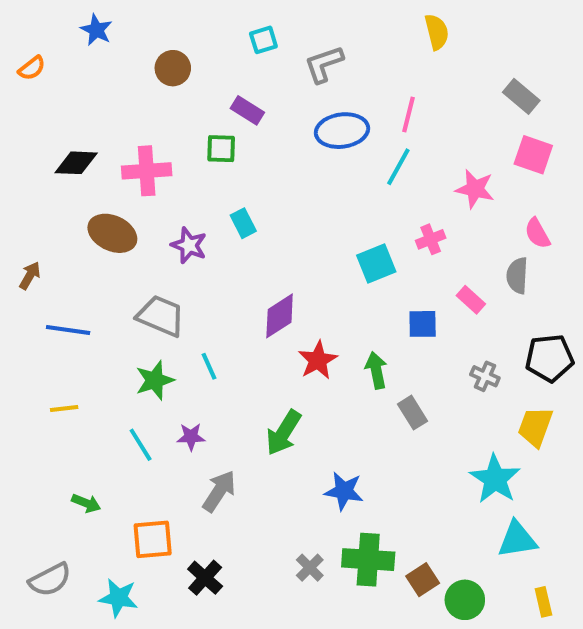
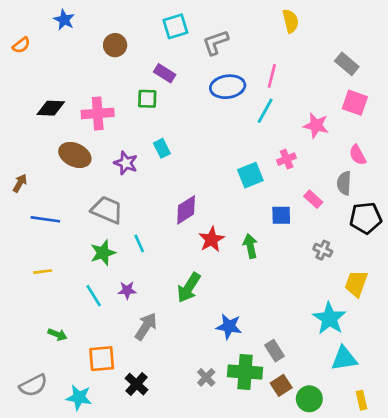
cyan square: (263, 40) -> (175, 26), size x1.4
black pentagon: (549, 358) -> (366, 218), moved
gray rectangle: (412, 413) -> (274, 351), moved

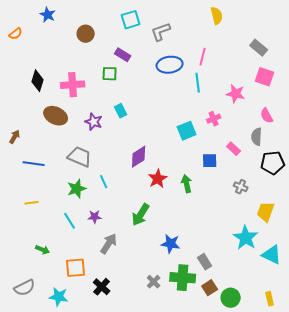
black diamond: (51, 108) -> (38, 81), turned -75
cyan line: (265, 111) -> (198, 83), turned -36
cyan triangle: (344, 359) -> (272, 255), moved, turned 35

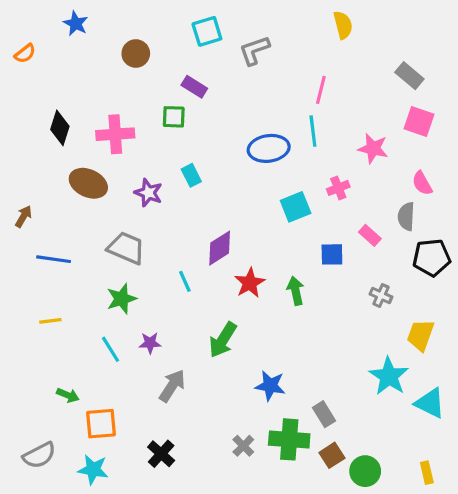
blue ellipse: (170, 65) -> (269, 148), moved
cyan line: (104, 182) -> (185, 281), moved
orange square: (76, 268) -> (101, 424), moved

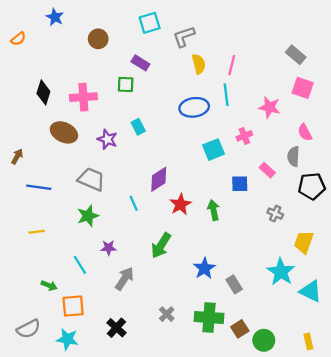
yellow semicircle: (343, 25) -> (199, 64), moved
cyan line: (110, 349) -> (80, 265), moved
blue star: (270, 386) -> (204, 268), moved, turned 30
gray rectangle: (324, 414) -> (234, 284), moved
gray cross: (243, 446) -> (167, 314), moved

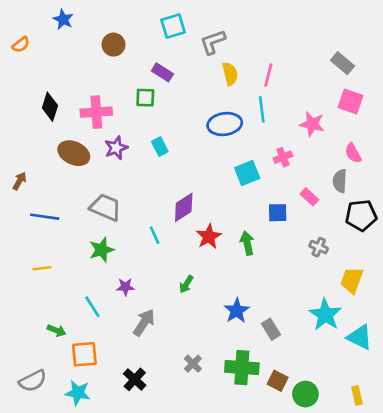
purple star: (107, 139) -> (116, 148), moved, turned 30
green arrow: (161, 246) -> (186, 284), size x0.6
brown square: (240, 329) -> (278, 381), turned -30

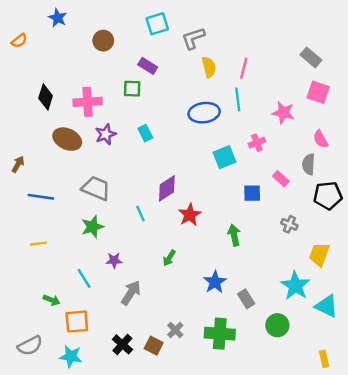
green arrow: (247, 243) -> (234, 235), moved
brown square: (278, 381) -> (154, 346), moved
green circle: (305, 394) -> (277, 325), moved

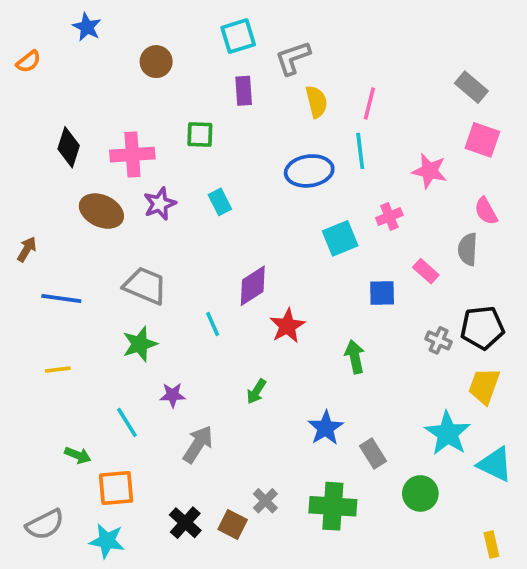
purple rectangle: (148, 66) -> (244, 91), moved, turned 54
black pentagon: (328, 196) -> (482, 328), moved

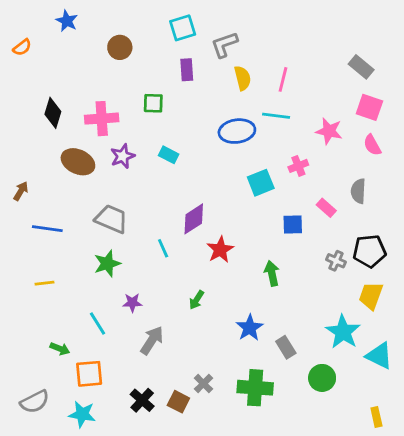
cyan line: (360, 151) -> (276, 116), turned -76
cyan rectangle: (220, 202) -> (169, 155), turned -36
pink semicircle: (486, 211) -> (372, 145), moved

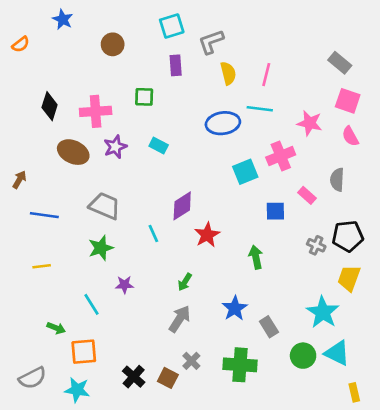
pink cross: (298, 166) -> (281, 156), size x1.5
gray arrow: (152, 340) -> (180, 319), moved
cyan triangle: (379, 356) -> (337, 353), moved

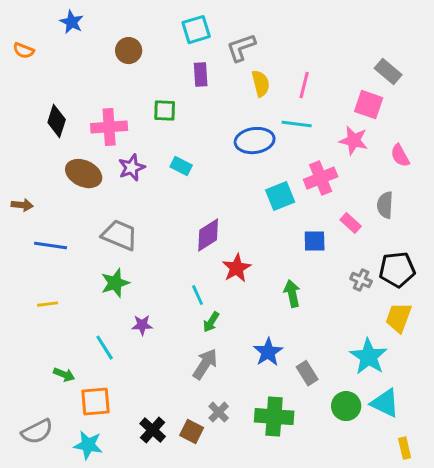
orange semicircle: (21, 44) -> (24, 51), turned 60
pink square: (348, 101) -> (369, 105), moved
brown arrow: (19, 180) -> (22, 205), turned 66
cyan line: (153, 233) -> (198, 295), moved

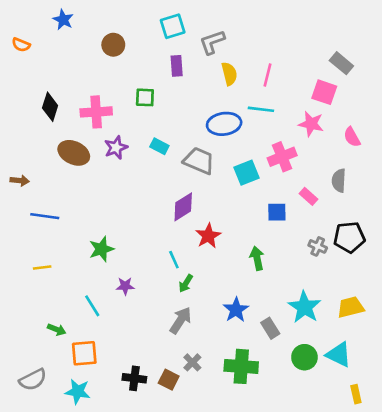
gray trapezoid: (120, 235) -> (199, 161), moved
yellow trapezoid: (399, 318) -> (351, 307), moved, turned 56
cyan star: (369, 357) -> (304, 307), moved
black cross: (153, 430) -> (134, 378), turned -35

